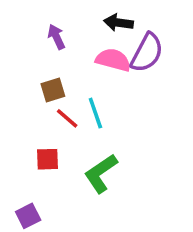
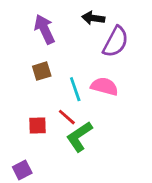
purple arrow: (56, 37) -> (44, 29), size x1.5
pink semicircle: (113, 60) -> (104, 86), moved
red line: (67, 118) -> (67, 117), moved

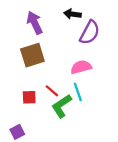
brown square: (42, 71) -> (32, 55), size x1.6
pink semicircle: (104, 86) -> (81, 67), turned -30
cyan line: (75, 89) -> (78, 92), moved

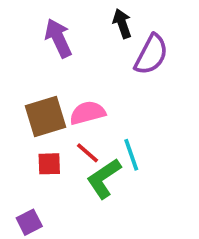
black arrow: (72, 14) -> (122, 24), turned 63
brown square: (32, 55) -> (46, 116), moved
pink semicircle: (81, 67) -> (87, 113), moved

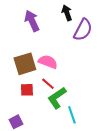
pink semicircle: (87, 113) -> (48, 62), turned 36
cyan line: (131, 155) -> (72, 115), moved

